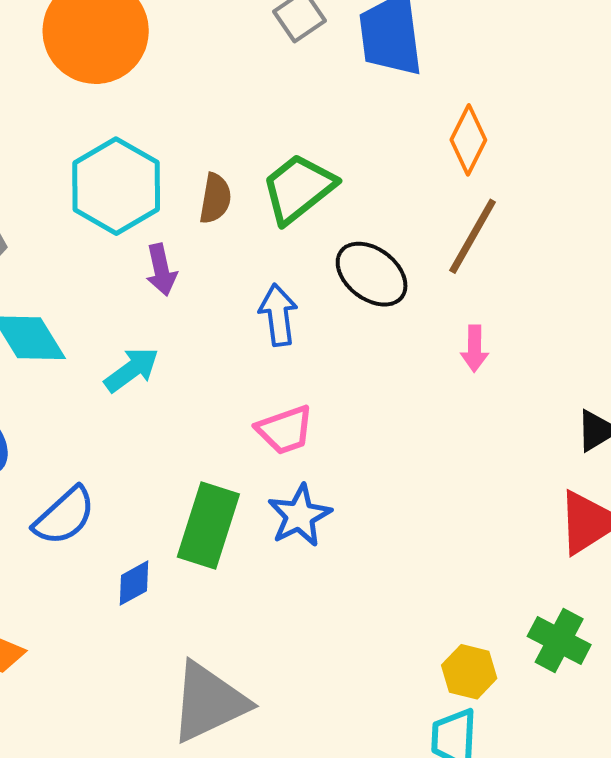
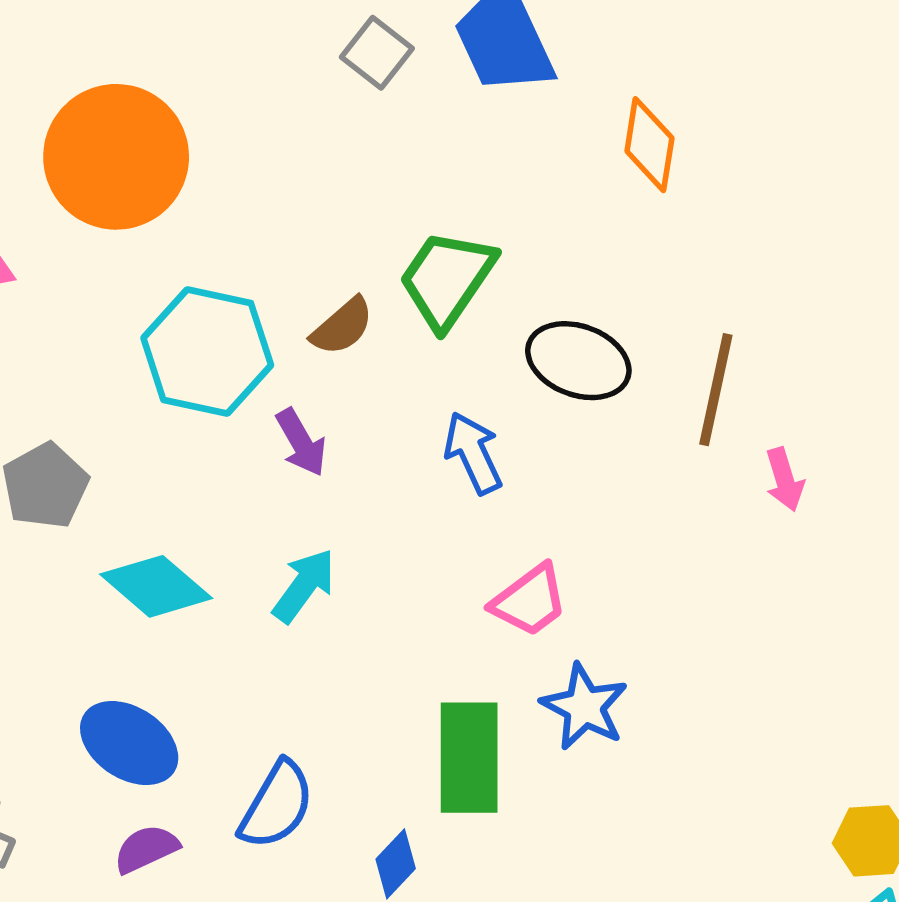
brown semicircle: (215, 198) -> (342, 327), turned 57
brown line: (473, 236) -> (716, 390), moved
pink arrow: (474, 349) -> (785, 479), moved

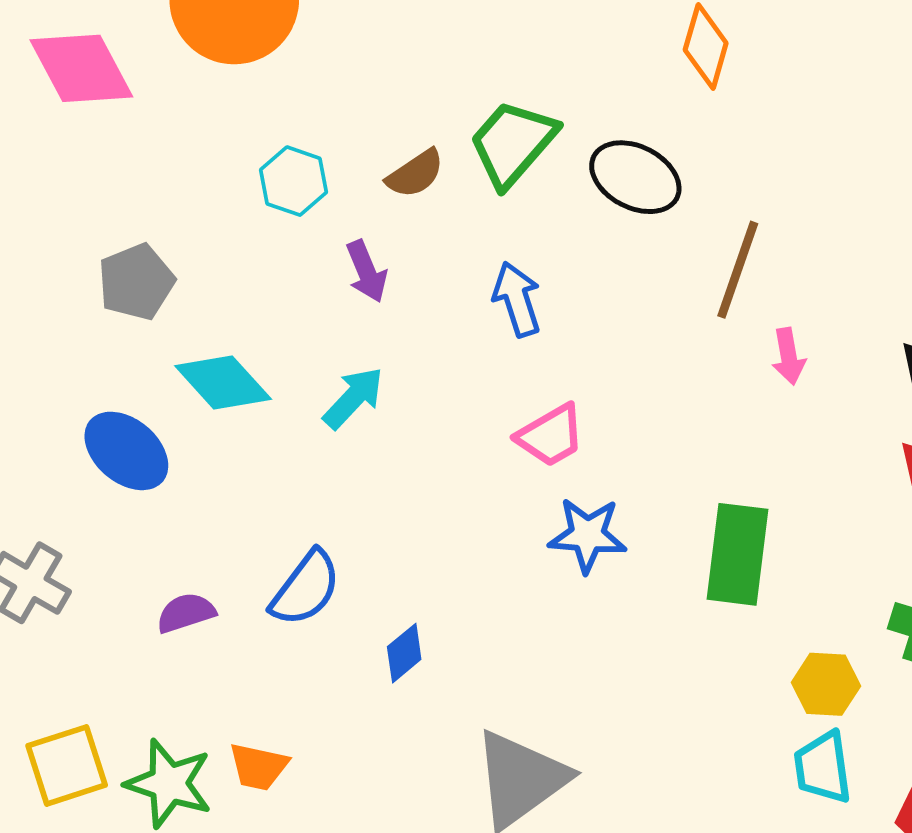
cyan hexagon: (207, 351) -> (294, 181), size x0.6
black ellipse: (578, 361) -> (635, 177), moved
blue star: (584, 707) -> (588, 535), turned -30
blue ellipse: (129, 743) -> (126, 451), moved
green rectangle: (469, 758) -> (738, 554), moved

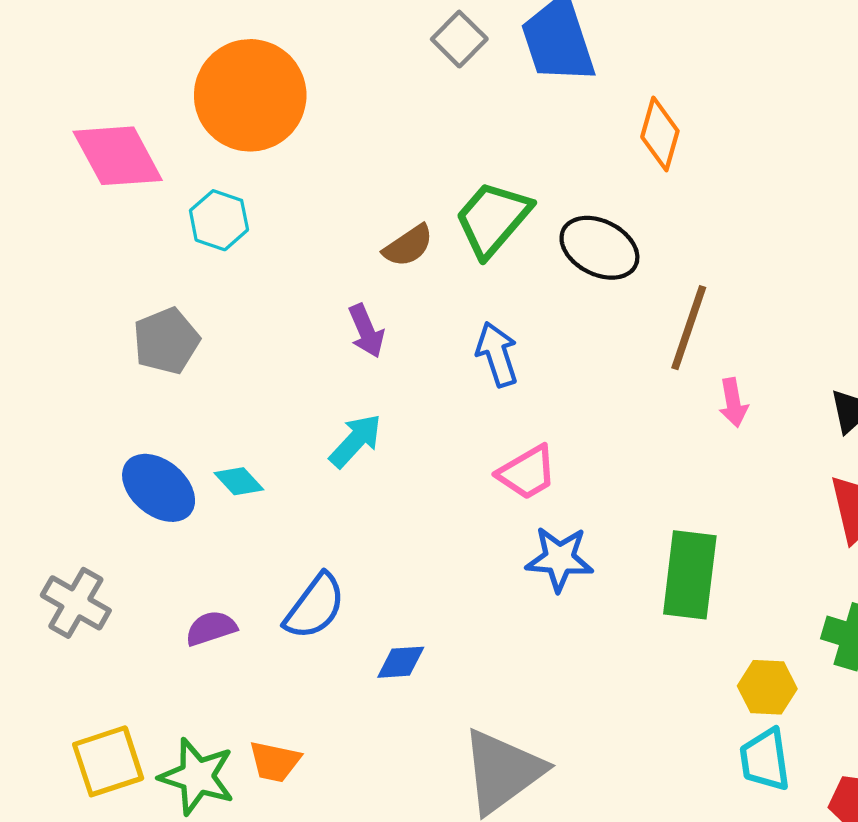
cyan hexagon: (294, 181) -> (219, 220), moved
cyan diamond: (223, 383) -> (239, 481), moved, size x0.6
blue diamond: (404, 653) -> (401, 662), turned 36

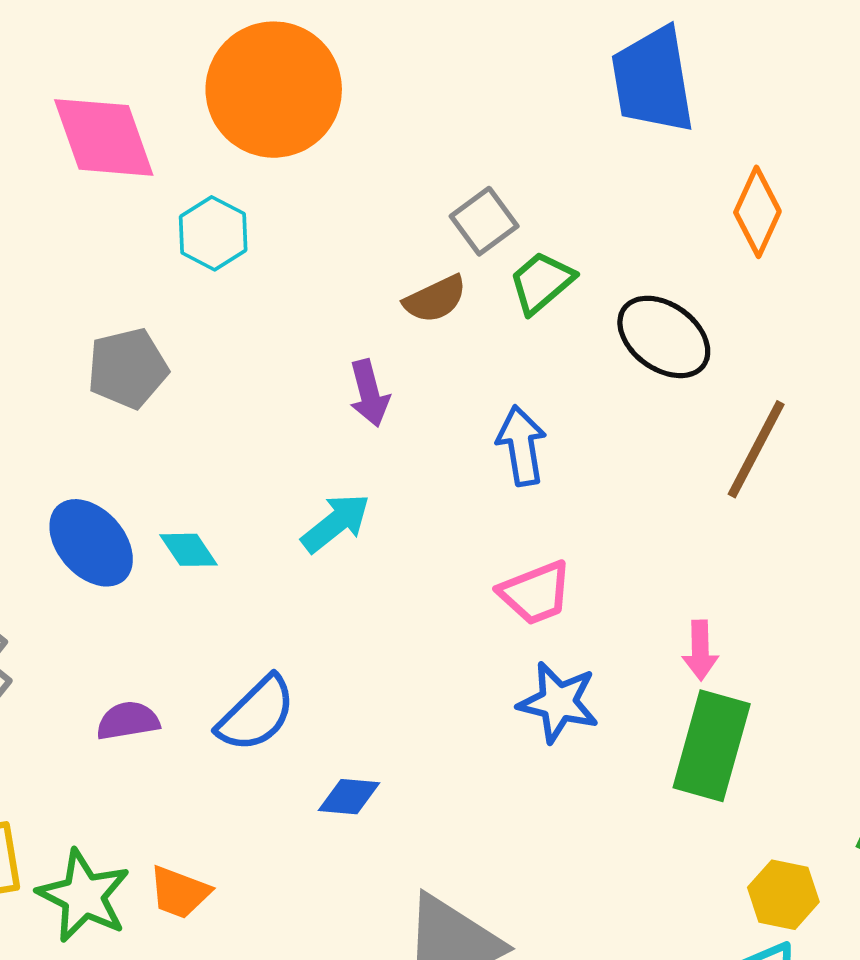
gray square: (459, 39) -> (484, 221), moved
green trapezoid: (493, 219) -> (541, 282), size x0.7
pink arrow: (733, 403) -> (700, 650), moved

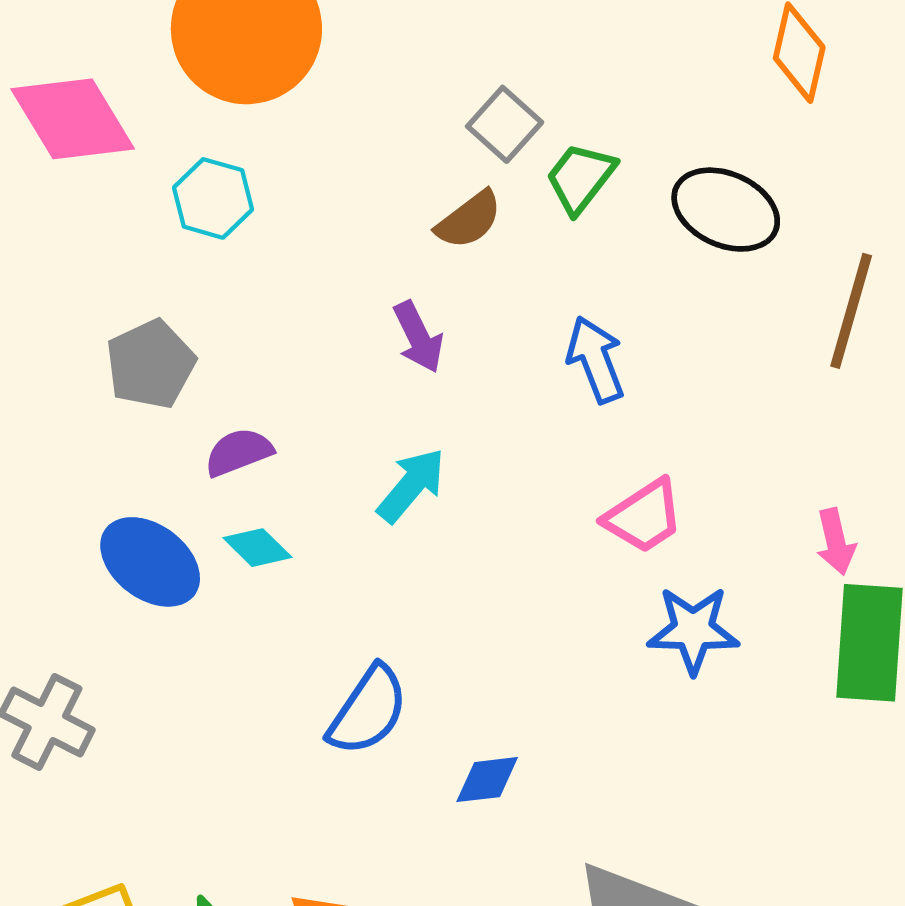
purple semicircle: (128, 721) -> (239, 452), moved

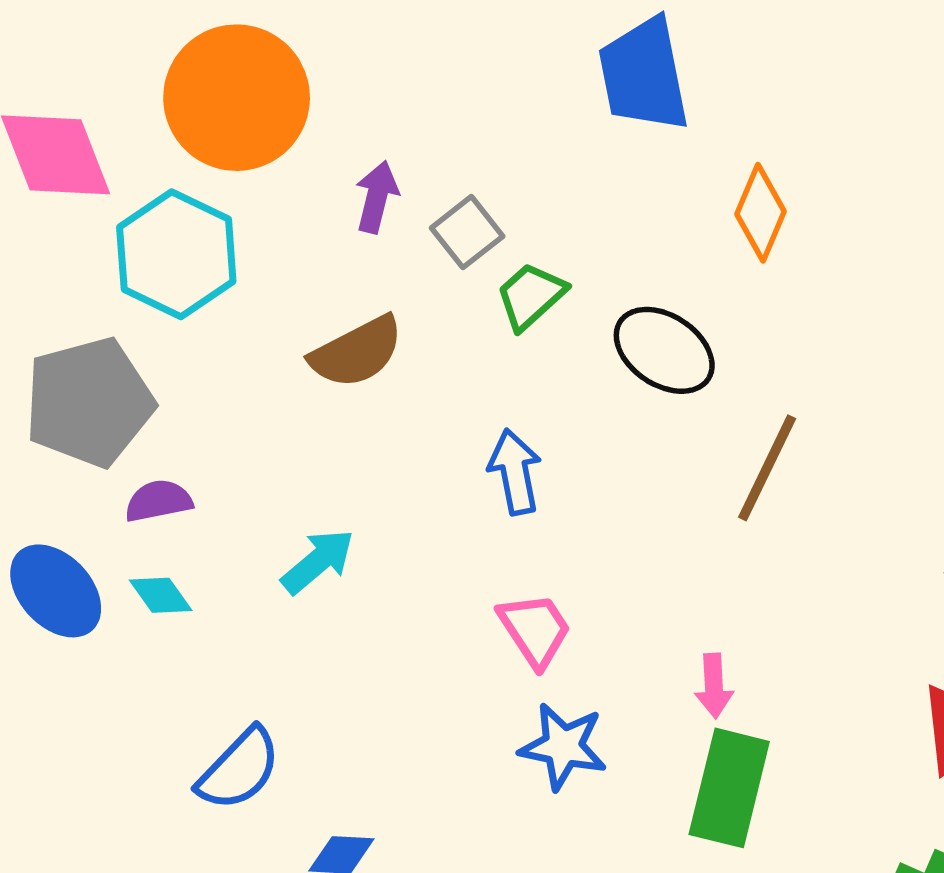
cyan hexagon: (213, 198) -> (176, 254), size x1.6
brown semicircle: (469, 220) -> (357, 352), moved, size x1.4
purple arrow: (418, 337) -> (377, 197), moved, turned -150
gray pentagon: (150, 364) -> (89, 402), size x1.5
pink trapezoid: (644, 516) -> (535, 630), turned -100

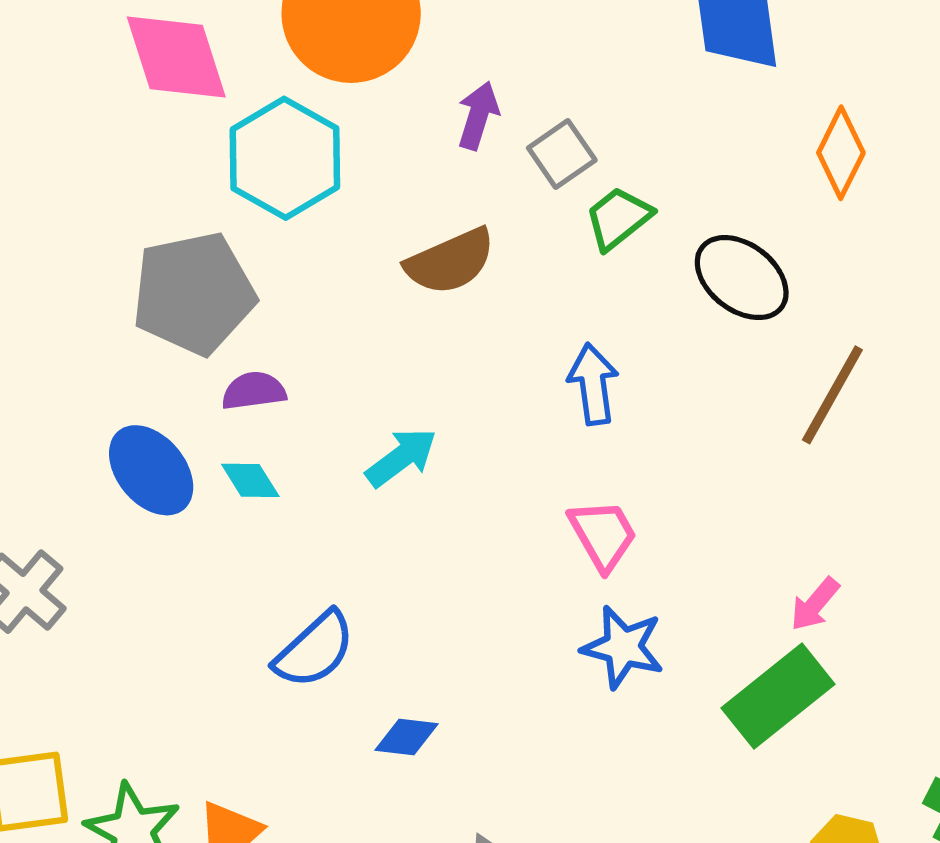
pink arrow: (714, 686) -> (815, 604), moved, turned 40
green rectangle: (729, 788) -> (778, 696), turned 34

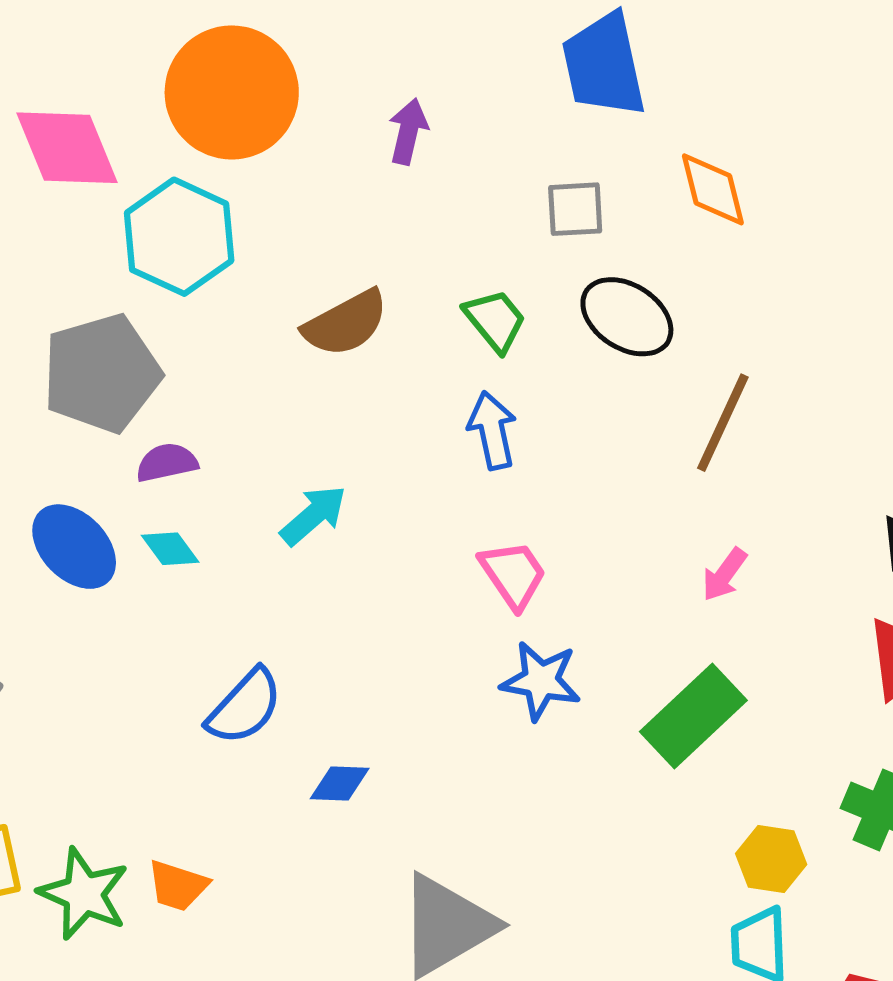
purple arrow: (478, 116) -> (408, 131), moved
orange diamond: (841, 153) -> (713, 189), turned -36
gray square: (562, 154) -> (575, 209), moved, turned 36
green trapezoid: (618, 218) -> (495, 320), moved, turned 94
pink arrow: (815, 604) -> (724, 575), moved

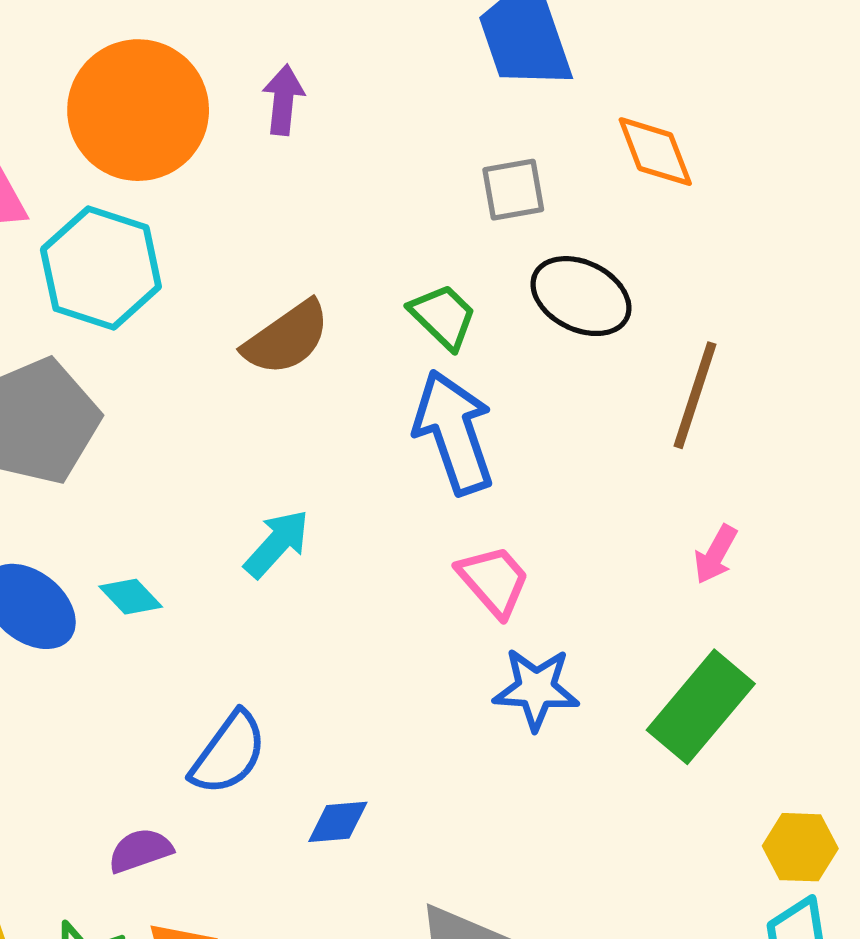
purple arrow: (408, 131) -> (283, 100), moved
blue arrow: (492, 430) -> (454, 432), size x1.5
purple semicircle: (167, 463) -> (140, 850), moved

